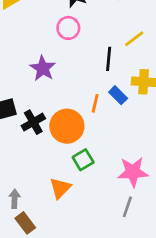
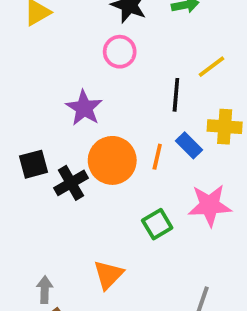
orange circle: (67, 126) -> (112, 160), moved
green square: (83, 160) -> (157, 224), moved
pink star: (133, 172) -> (210, 205), moved

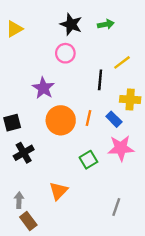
blue rectangle: (189, 145) -> (114, 119), moved
black cross: (71, 183) -> (24, 153), moved

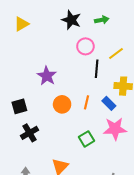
pink circle: (65, 53) -> (85, 46), moved
orange circle: (61, 120) -> (62, 104), size x0.7

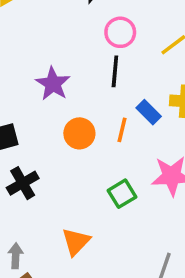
black line: (97, 69) -> (115, 71), moved
blue rectangle: (109, 103) -> (149, 112), moved

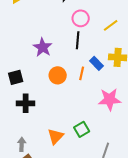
black cross: (23, 183) -> (26, 103), turned 30
green square: (122, 194) -> (82, 129), moved

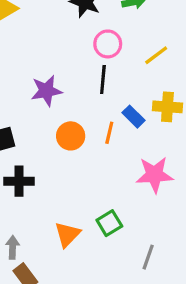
purple star: (43, 47) -> (46, 91), turned 30

